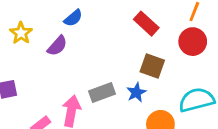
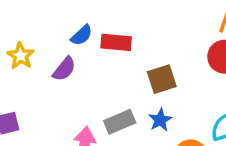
red rectangle: (146, 24) -> (116, 42), moved, turned -35
brown square: (152, 66) -> (162, 79), moved, turned -35

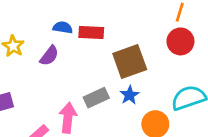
blue semicircle: (82, 35) -> (63, 27), turned -126
brown square: (162, 79) -> (130, 61), size x1.4

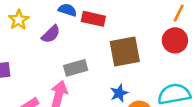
blue star: (129, 95) -> (119, 93), moved
gray rectangle: (96, 98) -> (76, 68), moved

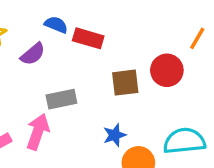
red circle: (175, 40) -> (167, 70), moved
brown square: (125, 51) -> (125, 83), size x0.7

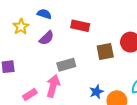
blue semicircle: (56, 25) -> (44, 14), moved
blue star: (115, 135) -> (96, 92), moved

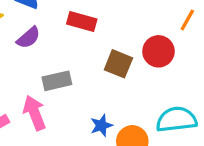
brown square: (105, 52) -> (118, 64), turned 30
pink arrow: (53, 86) -> (34, 113), turned -40

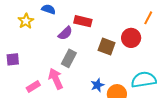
purple semicircle: (28, 38) -> (65, 33), moved
gray rectangle: (57, 81) -> (69, 58), turned -48

